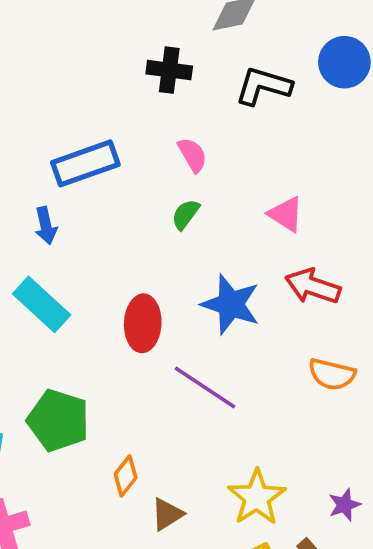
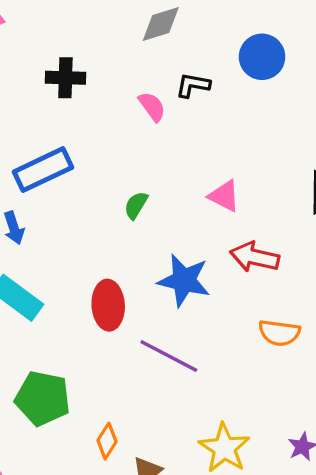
black cross: (169, 70) -> (65, 78), moved
black L-shape: (263, 86) -> (193, 85), size x0.7
pink semicircle: (192, 155) -> (152, 107), moved

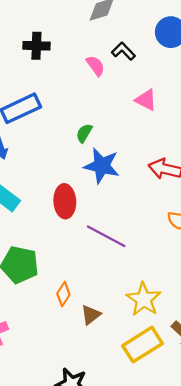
black L-shape: (193, 85) -> (123, 51), turned 35
pink triangle: (224, 196) -> (146, 100), moved
blue star: (184, 280) -> (102, 166), moved

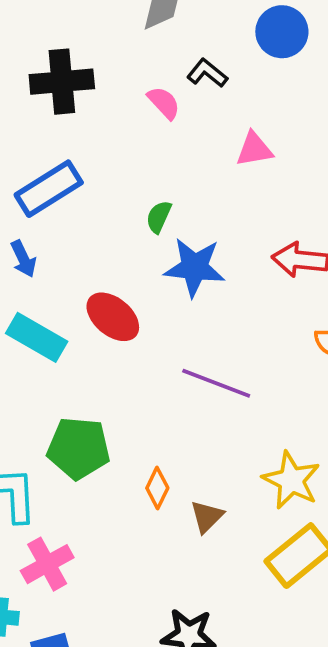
black cross: (36, 46) -> (62, 82), size x1.4
pink triangle: (146, 100) -> (254, 149), turned -30
red ellipse: (65, 201) -> (113, 317), moved, turned -40

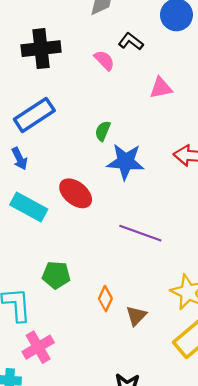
green pentagon: (79, 448) -> (56, 275), size x0.7

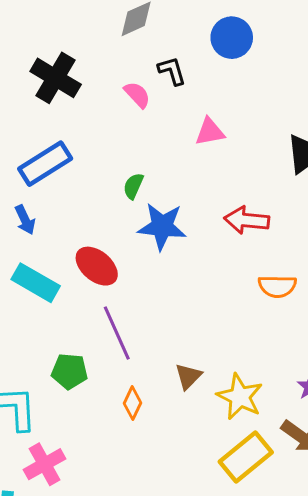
black L-shape: (131, 41) -> (172, 71), turned 35
black cross: (41, 49) -> (56, 78), turned 36
purple line: (140, 233) -> (117, 333), moved, turned 45
brown triangle: (136, 316) -> (188, 376), moved

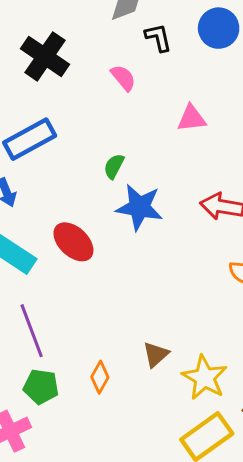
black L-shape: (172, 71) -> (158, 38), moved
purple line: (117, 333) -> (32, 331), moved
green pentagon: (70, 371) -> (41, 387), moved

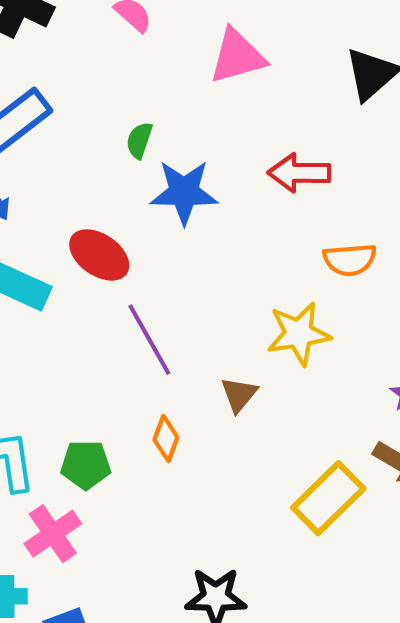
pink triangle: (192, 118) -> (237, 56), size x1.4
purple line: (32, 331) -> (149, 340), moved
yellow star: (205, 378) -> (299, 334), moved, turned -30

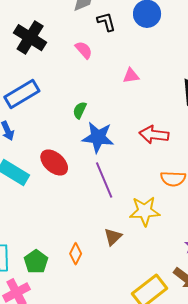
pink triangle: (237, 56) -> (131, 76), size x0.6
purple line: (149, 340) -> (104, 180), moved
green pentagon: (86, 465) -> (36, 262), turned 30

